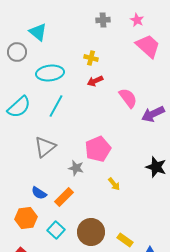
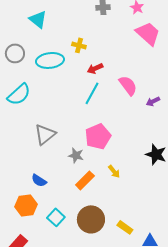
gray circle: (17, 52) -> (15, 53), moved
yellow cross: (91, 58) -> (79, 45), moved
cyan line: (56, 106) -> (92, 93), moved
purple arrow: (153, 114) -> (153, 101), size x0.6
orange rectangle: (64, 197) -> (85, 180), moved

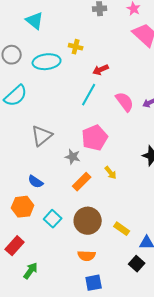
red arrow: (95, 68) -> (101, 70), moved
pink semicircle: (128, 85) -> (125, 102), moved

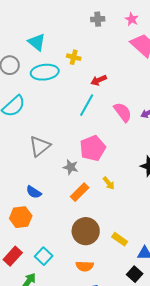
cyan triangle: (35, 21) -> (37, 42), moved
cyan square: (53, 219) -> (44, 256), moved

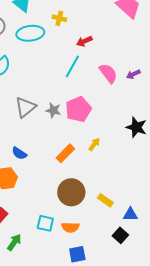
gray star: (71, 167) -> (53, 110), moved
yellow arrow: (109, 183) -> (94, 144), turned -104
cyan square: (44, 256) -> (45, 223), moved, turned -30

